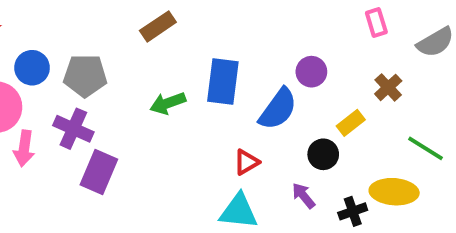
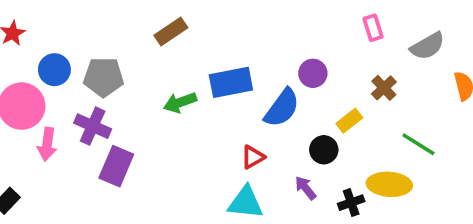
blue rectangle: (223, 81) -> (231, 82), turned 72

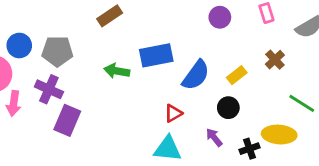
purple circle: (313, 73) -> (220, 17), moved
green arrow: (180, 102) -> (117, 71), turned 30
yellow rectangle: (349, 121) -> (237, 75), moved

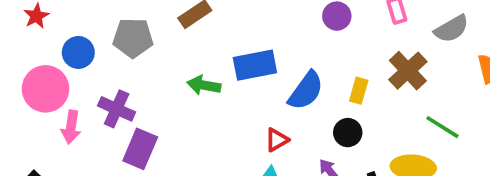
gray pentagon: (57, 51) -> (133, 38), moved
brown cross: (275, 60) -> (408, 71), size x1.5
yellow rectangle: (237, 75) -> (359, 91), turned -36

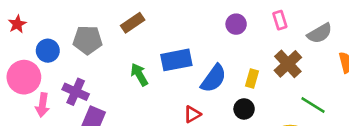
green arrow: (204, 85) -> (139, 74), turned 50

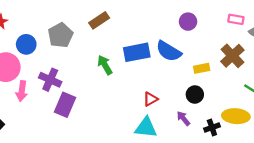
pink rectangle: (280, 20) -> (236, 19), moved, turned -63
gray pentagon: (88, 40) -> (60, 35), turned -30
blue semicircle: (214, 78) -> (169, 51), moved, turned 85
yellow rectangle: (252, 78) -> (202, 68), turned 63

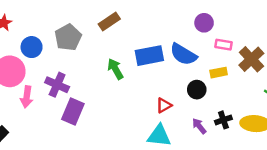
pink rectangle: (236, 19) -> (223, 45), moved
black circle: (195, 95) -> (197, 90), moved
black cross: (212, 128) -> (223, 120), moved

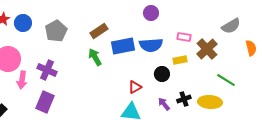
brown rectangle: (109, 22) -> (99, 31), moved
purple circle: (204, 23) -> (151, 13), moved
blue circle: (32, 47) -> (23, 23), moved
blue semicircle: (183, 54) -> (151, 45), turned -35
purple rectangle: (73, 111) -> (45, 102), moved

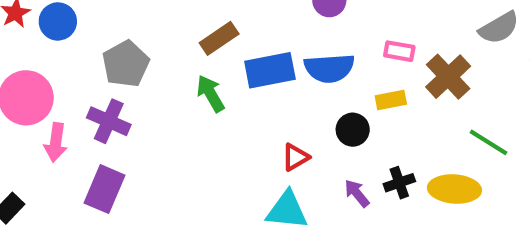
gray pentagon: (56, 31) -> (126, 64), moved

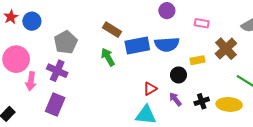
brown rectangle: (219, 38) -> (112, 30), turned 66
pink rectangle: (399, 51) -> (202, 23), moved
purple arrow: (357, 193) -> (175, 99), moved

